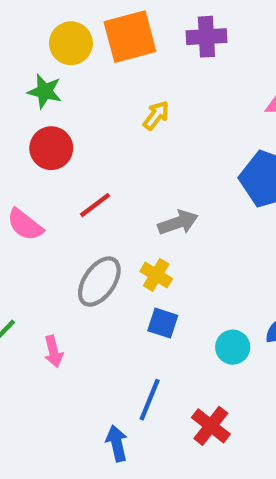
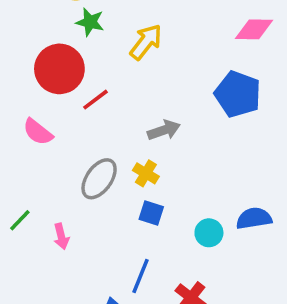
green star: (45, 91) -> (90, 22), moved
yellow arrow: (156, 115) -> (146, 42), size x1.5
red circle: (51, 148) -> (59, 69), size x1.4
red line: (95, 205) -> (95, 100), moved

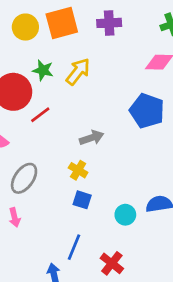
green star: (90, 22) -> (43, 70), moved
gray ellipse: (99, 179) -> (24, 178), moved

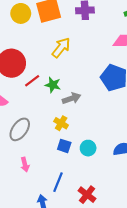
green star: (43, 70) -> (53, 85), moved
cyan circle: (125, 215) -> (88, 148), moved
pink arrow: (15, 217) -> (25, 165), moved

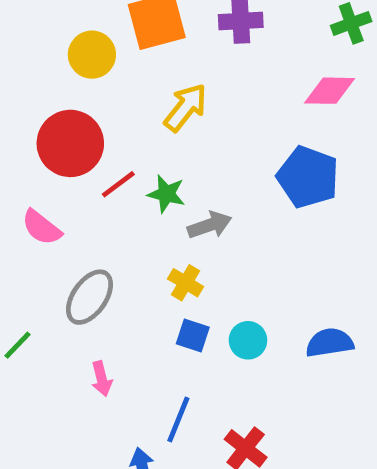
yellow circle: (21, 13) -> (92, 55), moved

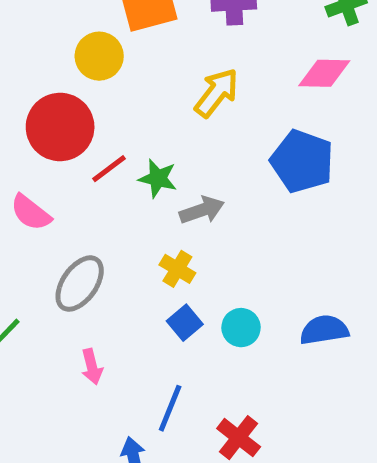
yellow circle: (92, 55) -> (99, 56), moved
yellow arrow: (186, 107) -> (217, 93), moved
blue square: (193, 335) -> (185, 323), turned 32

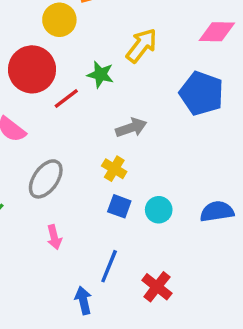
green star: (158, 178) -> (100, 75), moved
blue square: (185, 323) -> (119, 206), turned -30

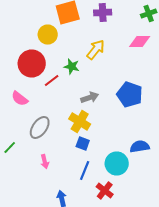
blue pentagon: (201, 93) -> (130, 94), moved
yellow cross: (114, 169) -> (80, 122), size x1.5
cyan circle: (159, 210) -> (117, 164), moved, size x1.5
blue line: (109, 266) -> (85, 170), moved

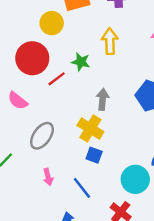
yellow arrow: (96, 50) -> (110, 41), turned -40
gray arrow: (90, 98) -> (103, 99), turned -66
blue line: (85, 170) -> (82, 188), moved, turned -60

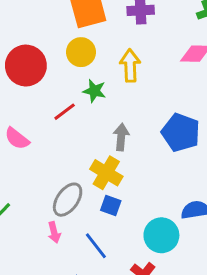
yellow circle: (52, 23) -> (81, 52), moved
red circle: (32, 58) -> (26, 66), moved
gray ellipse: (42, 136) -> (68, 200), moved

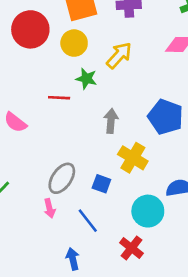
red circle: (26, 66) -> (30, 29), moved
yellow arrow: (130, 66) -> (119, 55), turned 44
red line: (65, 112) -> (59, 98), turned 40
yellow cross: (106, 173) -> (133, 158), moved

